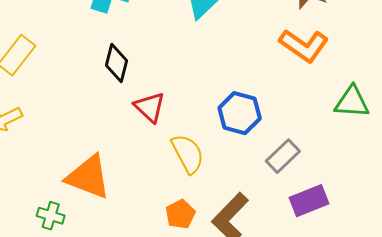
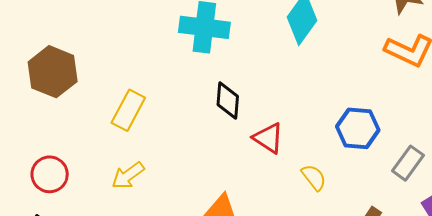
yellow semicircle: (188, 154) -> (314, 177), size x0.7

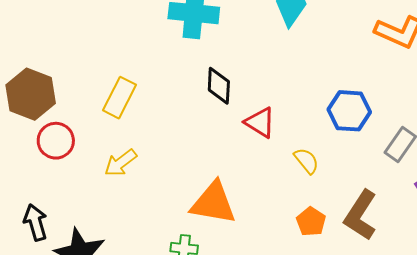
brown hexagon: (53, 72) -> (31, 94), moved
red circle: (50, 174) -> (56, 141), moved

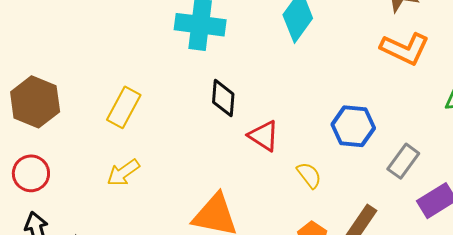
red circle: (56, 141) -> (31, 173), moved

